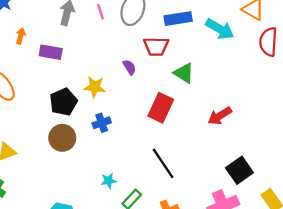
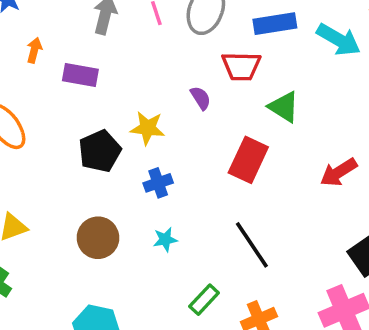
brown circle: (62, 138) -> (98, 238), moved
cyan star: (109, 181) -> (165, 240), moved

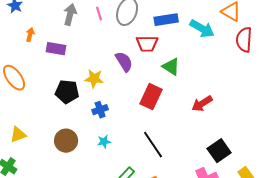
purple semicircle: (201, 98) -> (124, 62), size x1.5
black pentagon: (100, 151) -> (67, 92), turned 30

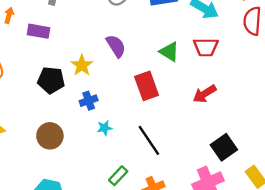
red trapezoid: (147, 44) -> (206, 47), moved
yellow star: (94, 79) -> (82, 65), turned 30
red rectangle: (151, 97) -> (147, 86), turned -45
cyan star: (104, 142) -> (104, 128), moved

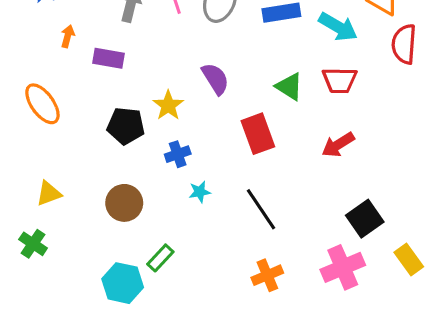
green rectangle: (118, 176) -> (160, 258), moved

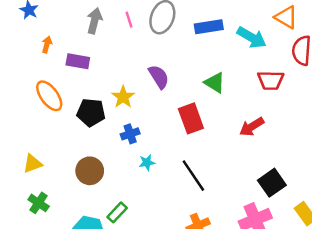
red trapezoid: (340, 80) -> (271, 80), moved
orange ellipse: (42, 104) -> (49, 96), moved
green cross: (33, 244) -> (39, 203), moved

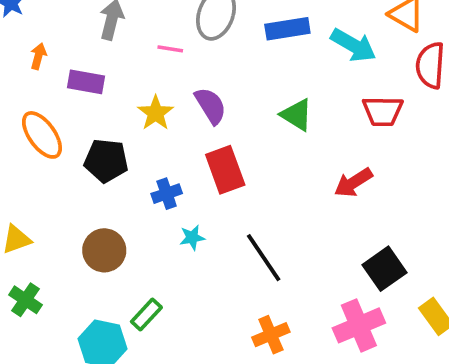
pink line: (129, 20) -> (170, 49), moved, turned -63
yellow star: (123, 97) -> (156, 113), moved
red rectangle: (191, 118) -> (225, 170), moved

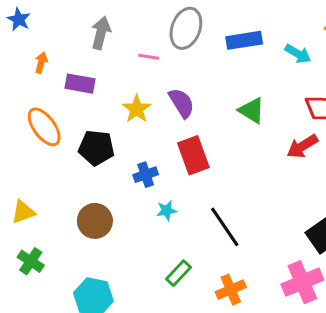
cyan arrow: (353, 45) -> (298, 54), size x0.7
red arrow: (353, 183) -> (302, 146), moved
green rectangle: (146, 314) -> (178, 273), moved

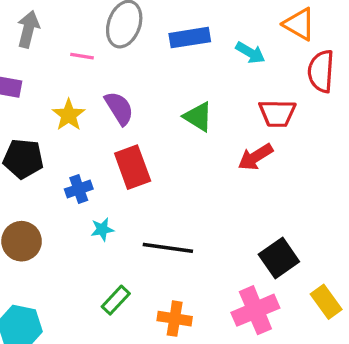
black line: (225, 227) -> (168, 248), turned -48
orange cross: (231, 290) -> (175, 319), turned 32

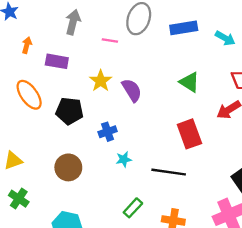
purple semicircle: (119, 108) -> (132, 90), moved
red rectangle: (133, 167) -> (189, 134), moved

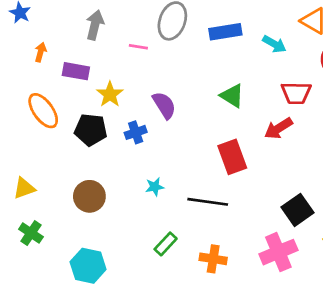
yellow star: (101, 81) -> (110, 94), moved
blue cross: (108, 132) -> (136, 132), moved

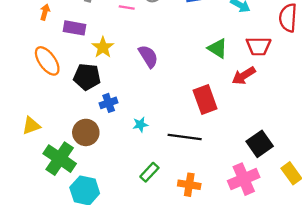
green triangle: (232, 96) -> (218, 48), moved
blue cross: (136, 132) -> (109, 103), moved
green cross: (31, 233) -> (60, 159), moved, size x1.6

